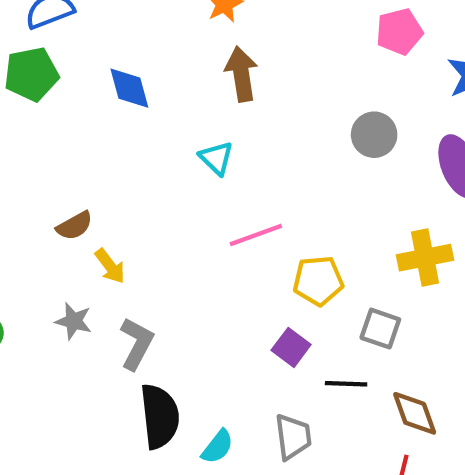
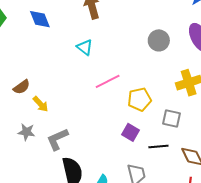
gray circle: (374, 135) -> (159, 40), moved
gray L-shape: (137, 344) -> (57, 139), turned -135

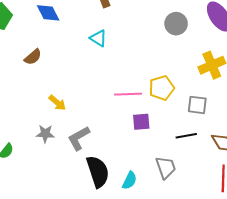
pink line: (108, 81) -> (128, 94), moved, turned 30
brown semicircle: (22, 87) -> (33, 57), moved
purple square: (130, 132) -> (141, 122), moved, turned -30

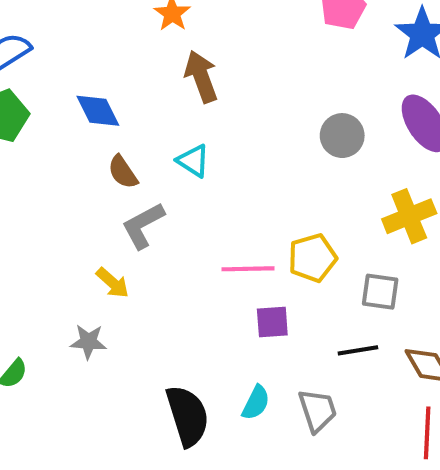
brown semicircle: (33, 57) -> (123, 172), moved, turned 96
gray L-shape: (79, 138) -> (143, 226), moved
cyan semicircle: (130, 180) -> (256, 403), moved

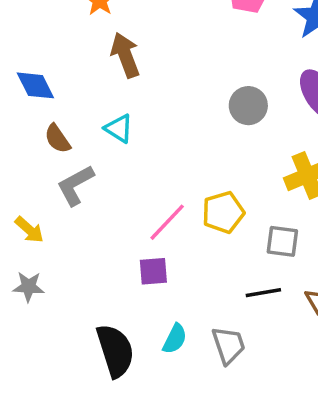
pink line: (248, 269) -> (167, 222), turned -45
yellow arrow: (113, 283) -> (29, 230), moved
purple square: (272, 322) -> (153, 271), moved

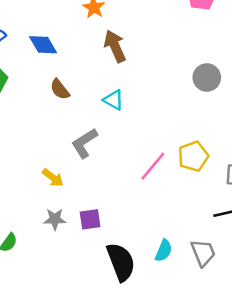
blue diamond: (35, 85) -> (43, 45), moved
brown semicircle: (57, 139) -> (60, 89), moved
purple square: (153, 271) -> (90, 219), moved

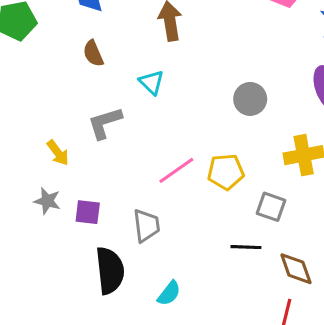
gray circle: (207, 78) -> (250, 99), moved
cyan semicircle: (164, 251) -> (169, 293), moved
gray trapezoid: (203, 253) -> (146, 226), moved

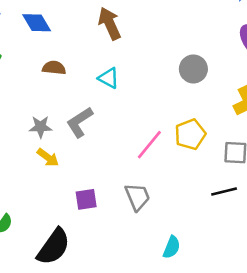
brown semicircle: (93, 53) -> (54, 68), turned 135
gray star: (47, 201) -> (41, 127), moved
black semicircle: (110, 271) -> (54, 247), moved, turned 57

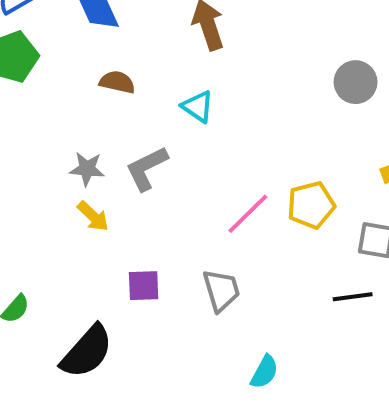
gray circle: (193, 69) -> (356, 82), moved

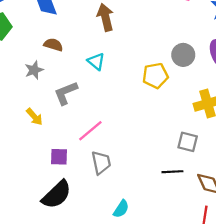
gray star: (87, 169) -> (34, 70), moved, turned -30
yellow pentagon: (311, 205) -> (155, 76), moved
pink line: (248, 214) -> (90, 131), moved
black semicircle: (87, 352) -> (57, 195), moved

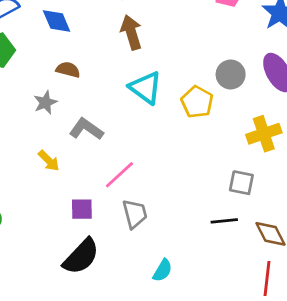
cyan triangle: (96, 61) -> (145, 88), moved, size x1.5
yellow pentagon: (155, 76) -> (197, 102), turned -30
gray L-shape: (66, 93) -> (86, 129), turned 60

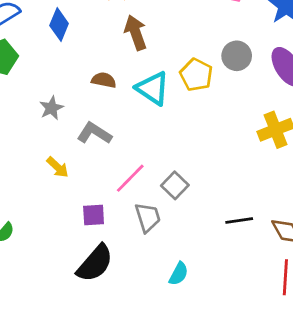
blue diamond: (57, 21) -> (59, 25), turned 48
brown semicircle: (68, 70) -> (104, 80), moved
gray circle: (231, 74) -> (237, 56), moved
yellow pentagon: (197, 102) -> (196, 75), moved
gray square: (241, 183) -> (175, 185), moved, turned 35

